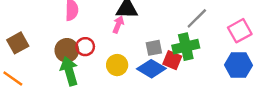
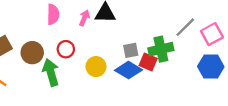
gray line: (197, 18) -> (185, 27), moved
pink arrow: (118, 25) -> (84, 18), moved
brown circle: (67, 50) -> (32, 53), moved

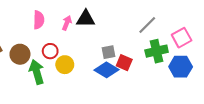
gray line: (185, 27) -> (147, 25), moved
green cross: (161, 49) -> (157, 51), moved
yellow circle: (96, 67) -> (65, 65), moved

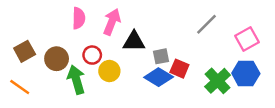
black triangle: (86, 19) -> (134, 42), moved
pink arrow: (67, 23) -> (112, 22), size x1.5
green cross: (157, 51) -> (218, 81), moved, turned -30

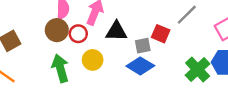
red circle: (92, 55) -> (78, 34), moved
brown circle: (57, 59) -> (57, 30), moved
red square: (179, 69) -> (161, 34), moved

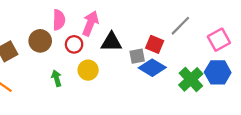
brown circle: (57, 30) -> (40, 41), moved
blue diamond: (140, 66) -> (152, 68), moved
green arrow: (60, 68) -> (57, 78), size x0.6

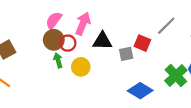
pink semicircle: (59, 20) -> (54, 20), turned -144
brown circle: (40, 41) -> (54, 40), moved
blue diamond: (152, 68) -> (140, 91), moved
green arrow: (57, 78) -> (58, 60), moved

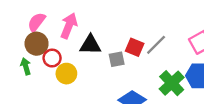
gray line: (166, 26) -> (156, 45), moved
red circle: (68, 43) -> (52, 58), moved
green arrow: (58, 60) -> (26, 66), moved

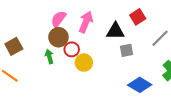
black triangle: (90, 45) -> (115, 31), moved
red square: (135, 47) -> (138, 17), moved, turned 35

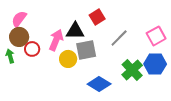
pink arrow: (86, 22) -> (56, 40), moved
gray square: (126, 50) -> (86, 50), size x1.5
yellow circle: (84, 63) -> (68, 59), moved

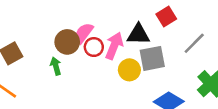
pink semicircle: (19, 19) -> (84, 33), moved
red circle: (32, 49) -> (94, 47), moved

